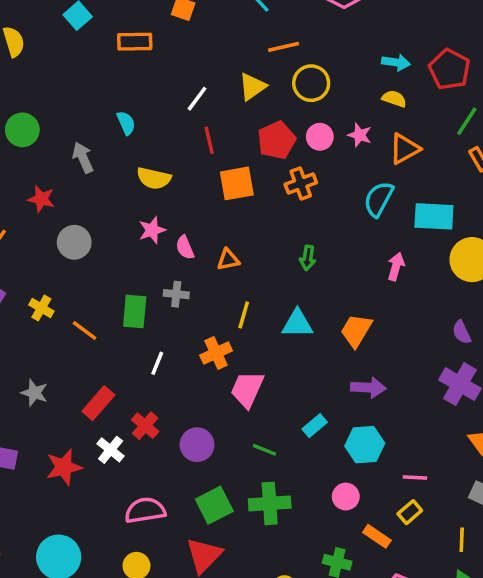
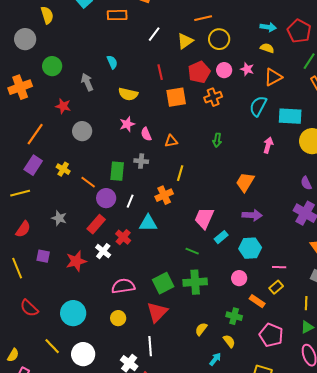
white line: (197, 99) -> (154, 34), moved
cyan triangle: (297, 324) -> (148, 223), moved
pink trapezoid: (247, 389) -> (204, 218), moved
purple circle: (197, 445) -> (106, 198), moved

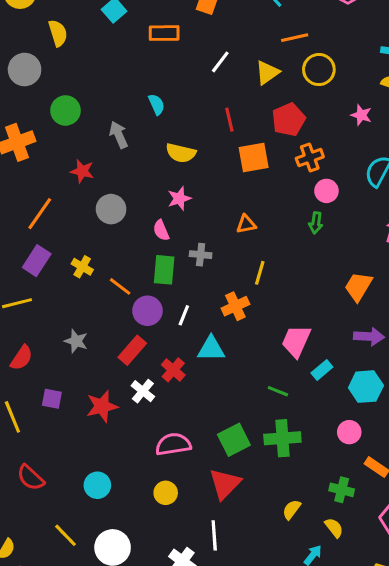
pink circle: (224, 70) -> (326, 191), moved
pink semicircle: (146, 134) -> (161, 230), moved
cyan circle: (73, 313) -> (97, 485), size x0.7

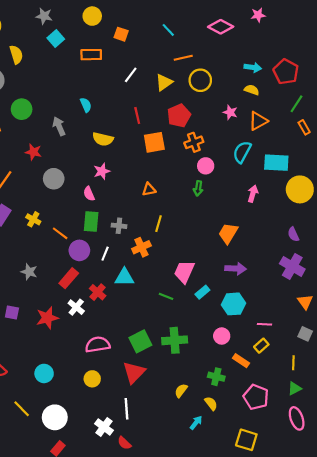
gray cross: (201, 255) -> (119, 226), moved
green line: (278, 391) -> (166, 296), moved

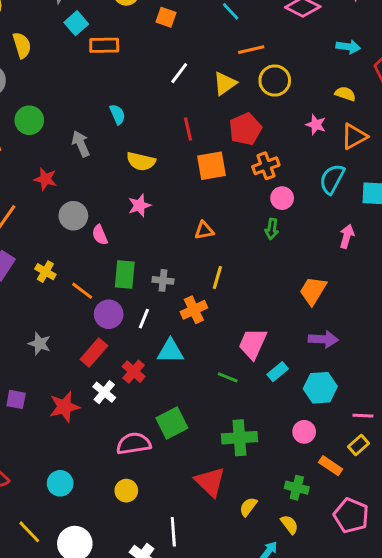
orange rectangle: (91, 55) -> (104, 45), moved
cyan arrow: (253, 67) -> (348, 47), moved
pink semicircle: (89, 194) -> (100, 235), moved
green square: (140, 341) -> (172, 423), moved
red triangle: (134, 372) -> (210, 482), moved, turned -30

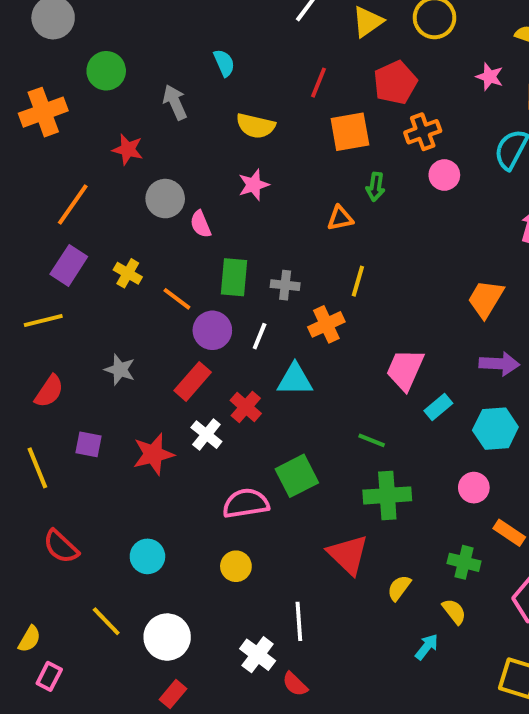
red line: (188, 129) -> (319, 83), turned 35
green arrow: (272, 229) -> (376, 187), moved
green line: (228, 377) -> (372, 440), moved

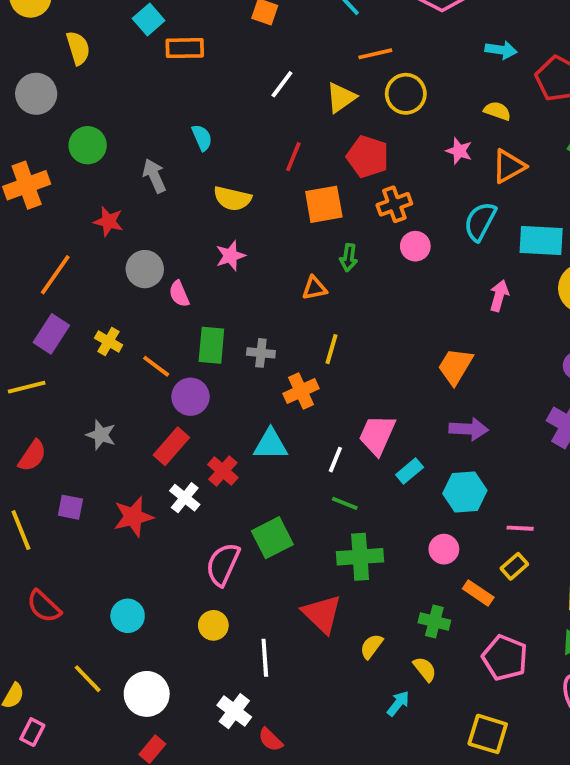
red pentagon: (395, 83) -> (368, 157), turned -30
white line: (260, 336) -> (335, 460), moved
pink semicircle: (246, 503) -> (223, 564), turned -57
white line: (299, 621) -> (265, 658), moved

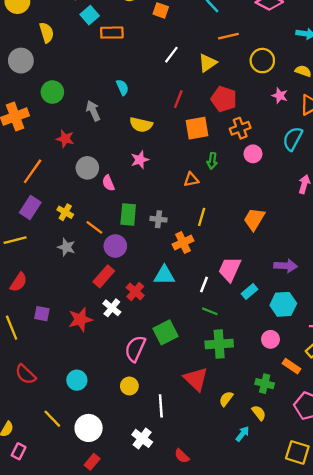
yellow circle: (406, 94) -> (262, 61), moved
orange trapezoid: (455, 366) -> (254, 219), moved
gray star: (101, 435) -> (66, 247), moved
red semicircle: (271, 740) -> (182, 456), moved

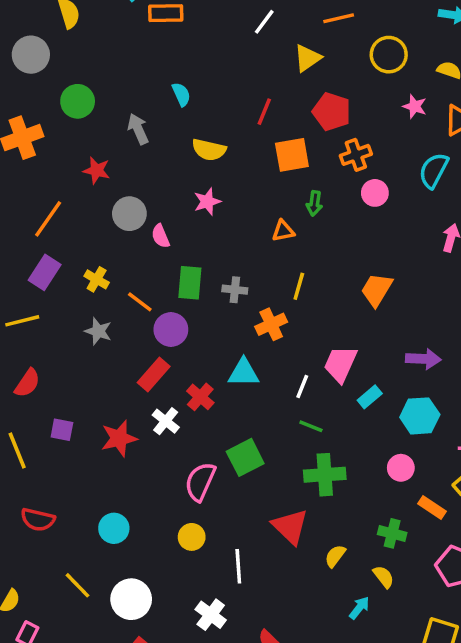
white line: (171, 55) -> (264, 22), moved
red semicircle: (26, 374) -> (38, 520), turned -30

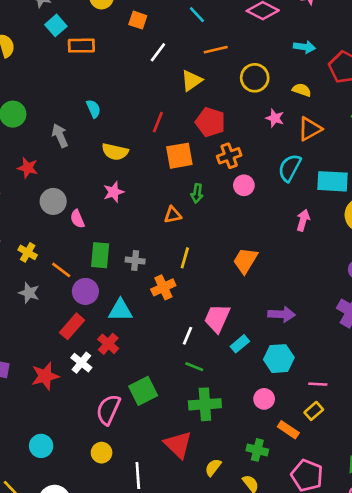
cyan triangle: (244, 373) -> (120, 310), moved

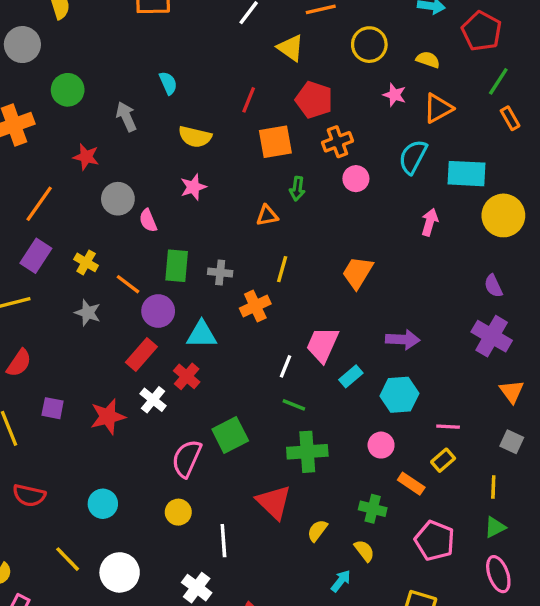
yellow triangle: (192, 81) -> (291, 48), turned -50

